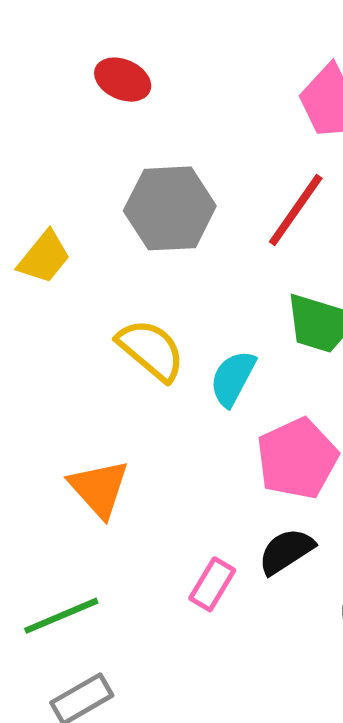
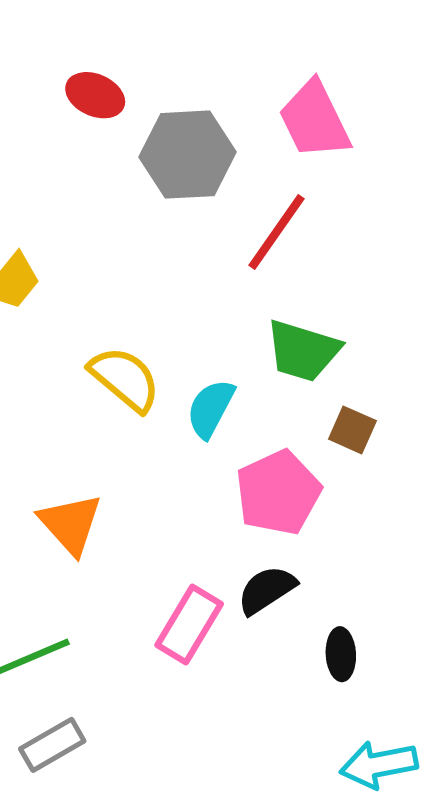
gray hexagon: (170, 208) -> (187, 155), moved
pink rectangle: (212, 584) -> (189, 625), size x1.4

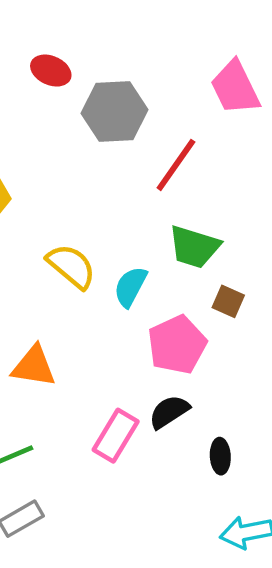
pink trapezoid: (314, 120) -> (235, 88), moved
orange triangle: (70, 524) -> (34, 366), turned -39

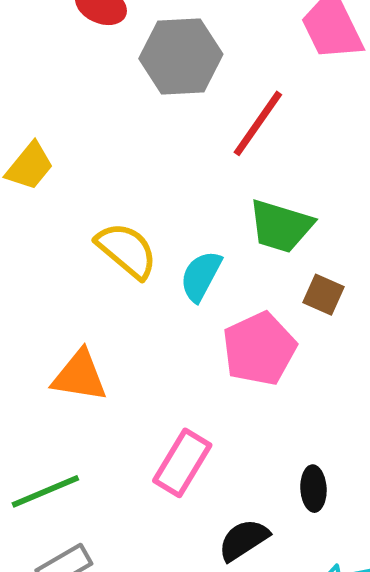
black semicircle: (169, 412) -> (244, 540), moved

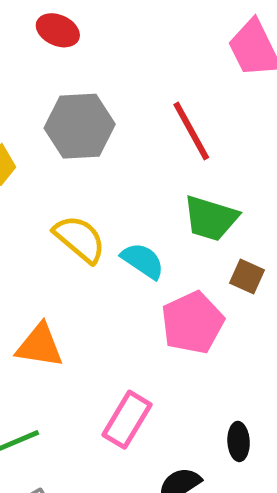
gray hexagon: (181, 56) -> (80, 126), moved
red line: (258, 123) -> (191, 131), turned -64
cyan semicircle: (201, 276) -> (143, 261), turned 96

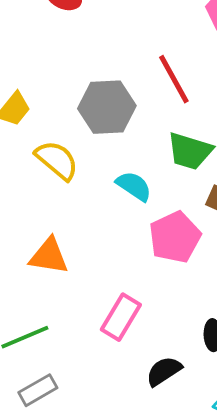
gray hexagon: (80, 126) -> (107, 107), moved
yellow semicircle: (80, 239) -> (57, 160), moved

